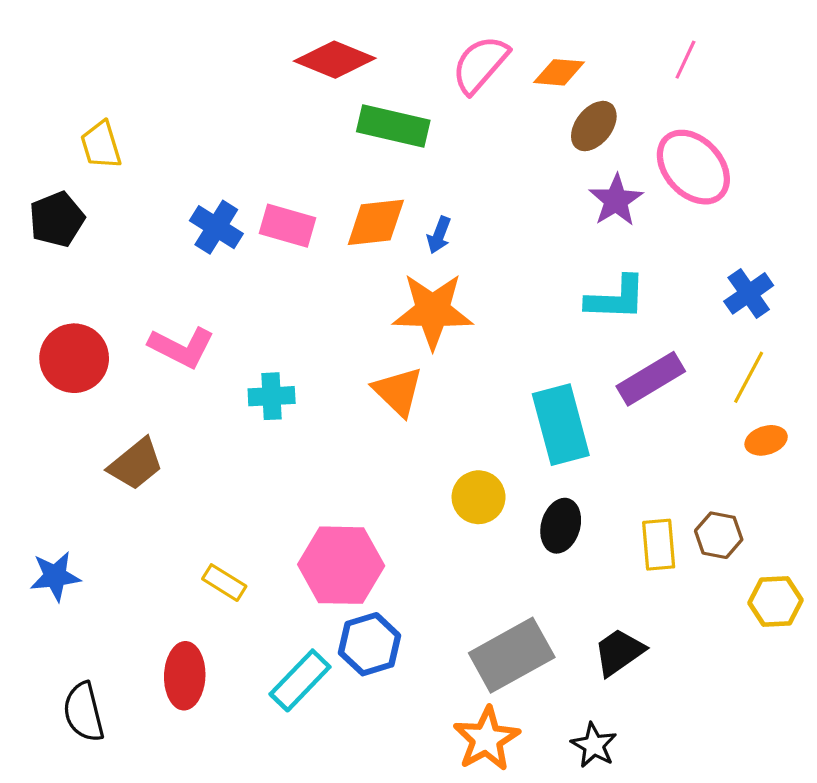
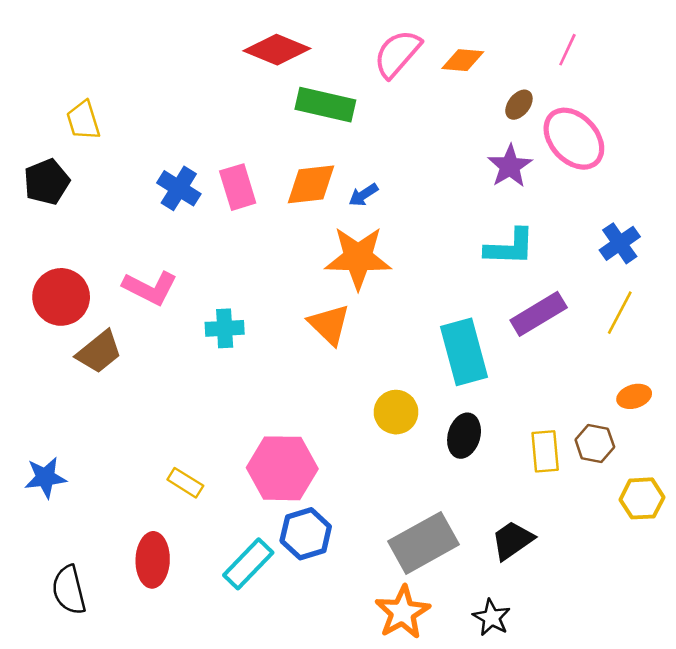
brown ellipse: (594, 126) -> (519, 105), moved, size x0.7
pink rectangle: (287, 226) -> (238, 187), turned 57
blue arrow: (439, 235) -> (363, 195), turned 36
orange ellipse: (766, 440) -> (634, 396), moved
brown trapezoid: (136, 464) -> (99, 352), moved

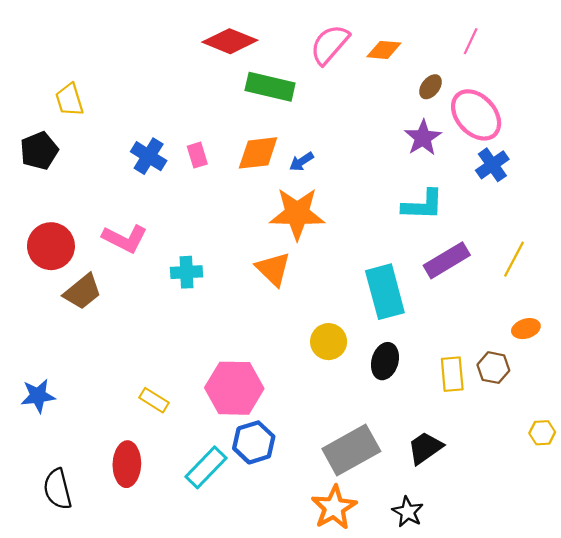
pink rectangle: (238, 187) -> (197, 155), size x0.7
blue cross: (620, 243) -> (492, 165), moved
yellow hexagon: (642, 498) -> (542, 433), moved, size x0.7

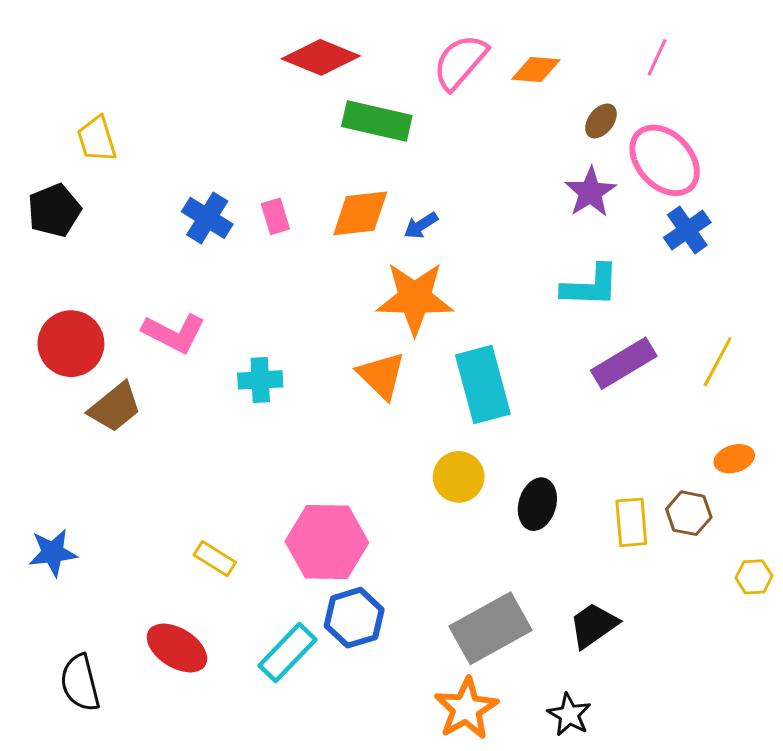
cyan rectangle: (385, 292) -> (483, 384), moved
yellow hexagon: (542, 433) -> (754, 577), moved
red ellipse: (127, 464) -> (177, 648), turned -60

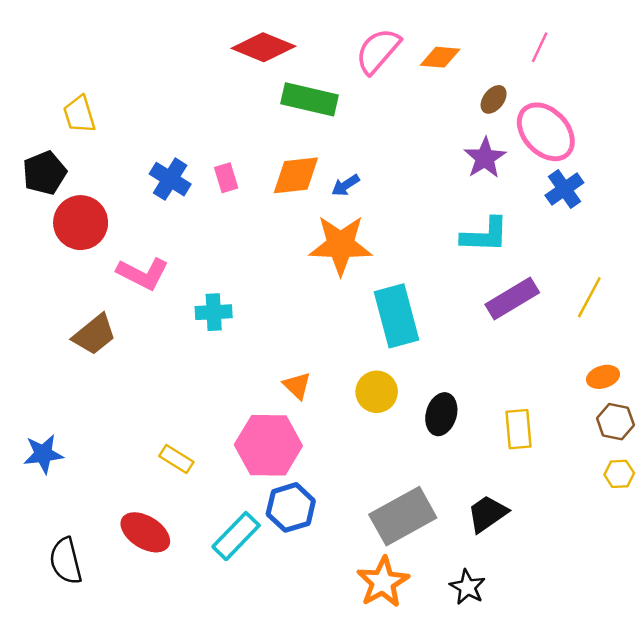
red circle: (71, 344) -> (81, 223), moved
orange triangle: (381, 375) -> (297, 386), moved, size x0.7
brown hexagon: (689, 513) -> (615, 422), moved

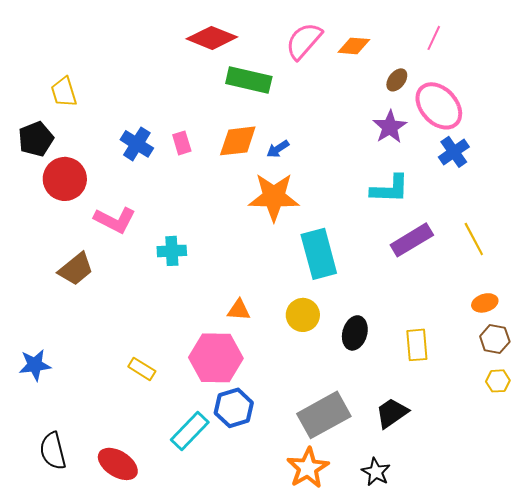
yellow line: (589, 297) -> (474, 239), turned -56
orange triangle: (297, 386) -> (239, 310), turned -40
red ellipse: (145, 532) -> (118, 464), moved

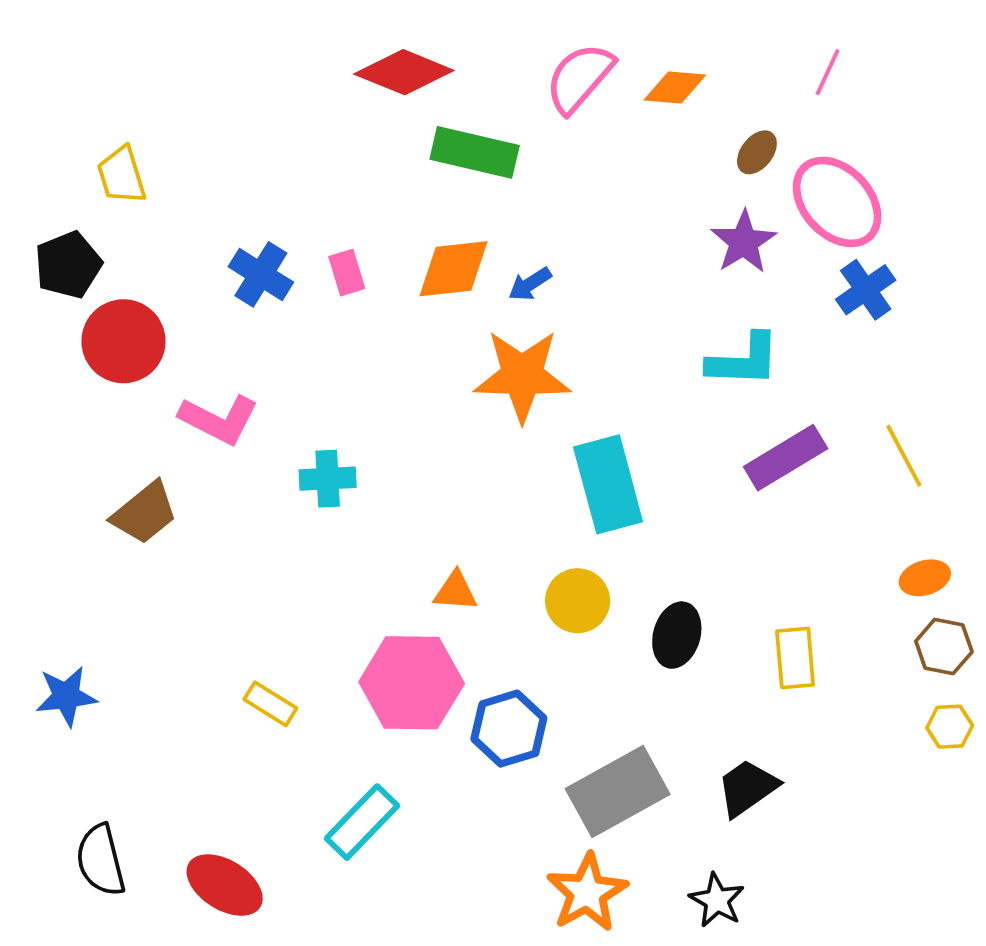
blue hexagon: (234, 408) -> (509, 729), moved

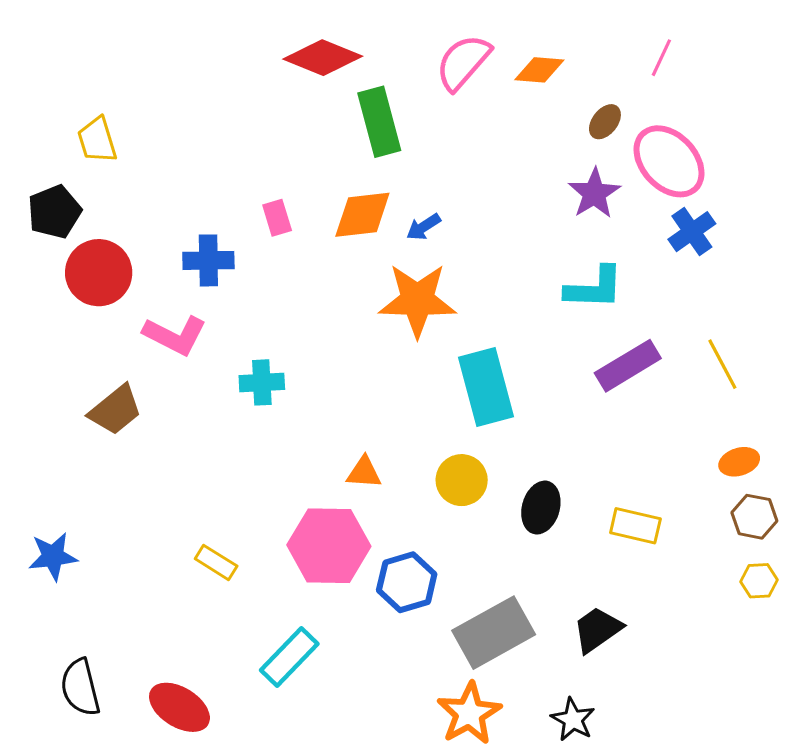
green rectangle: (475, 152) -> (379, 122), turned 62
blue cross: (261, 274) -> (208, 260), moved, turned -33
yellow rectangle: (795, 658) -> (635, 526), turned -72

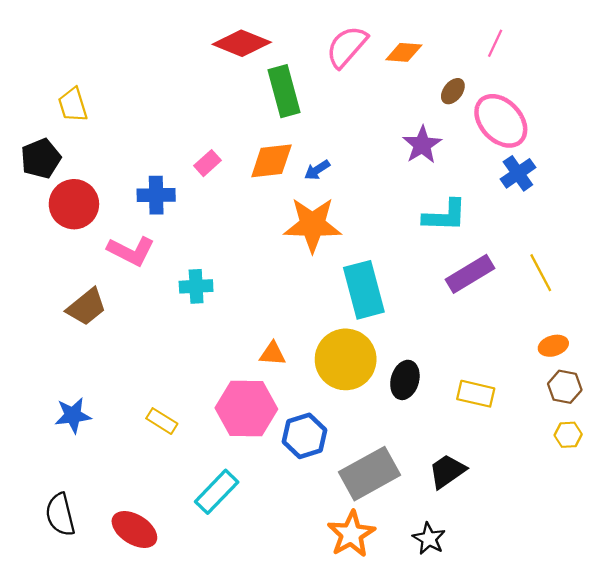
purple star: (594, 193) -> (422, 145), moved
pink rectangle: (277, 218) -> (207, 163), turned 65
yellow circle: (462, 480) -> (346, 359), size x1.6
blue star: (53, 556) -> (73, 415), moved

